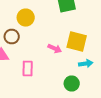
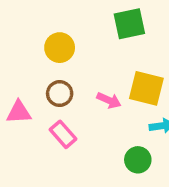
brown circle: (12, 36) -> (60, 94), moved
pink rectangle: (28, 68) -> (63, 134), turned -42

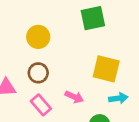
pink arrow: (109, 100) -> (74, 97), moved

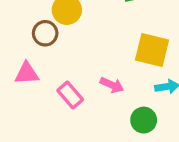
brown circle: (38, 73) -> (45, 33), moved

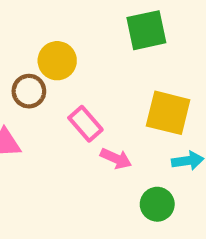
pink rectangle: (70, 95) -> (85, 124), moved

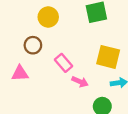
yellow circle: (57, 61) -> (48, 17), moved

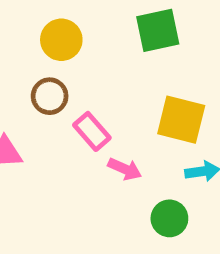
brown circle: (33, 45) -> (50, 96), moved

